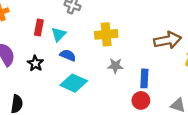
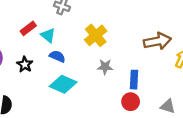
red rectangle: (39, 27) -> (28, 28), turned 42
cyan triangle: (59, 34) -> (48, 35), turned -35
yellow cross: (106, 34) -> (96, 35), turned -35

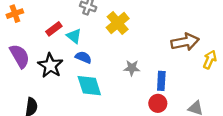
yellow cross: (96, 35) -> (118, 23), moved
black star: (25, 64) -> (50, 66), size x1.5
cyan diamond: (63, 84) -> (89, 86), turned 48

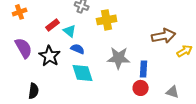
yellow cross: (118, 23) -> (107, 20), turned 30
yellow arrow: (210, 60) -> (185, 51), turned 35
gray star: (132, 68) -> (119, 58), size x1.6

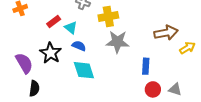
purple semicircle: (24, 48) -> (24, 63), moved
gray star: (119, 58) -> (117, 42), moved
red circle: (141, 88) -> (153, 89), moved

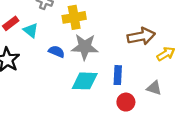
blue semicircle: (79, 46) -> (57, 52), moved
cyan diamond: (84, 70) -> (85, 81), moved, turned -70
gray triangle: (175, 89) -> (154, 88), moved

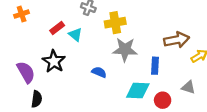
blue semicircle: (57, 52) -> (99, 72), moved
blue rectangle: (118, 75) -> (155, 66), moved
cyan diamond: (85, 81) -> (138, 90), moved

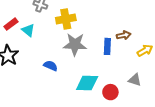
brown arrow: (177, 40) -> (124, 35), size x0.6
blue rectangle: (155, 66) -> (107, 46), moved

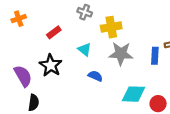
cyan triangle: (28, 30) -> (85, 49), moved

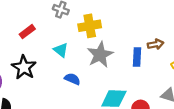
gray star: (121, 54) -> (100, 55), turned -30

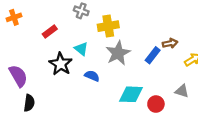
blue rectangle: (137, 57) -> (153, 55), turned 35
black star: (24, 67) -> (61, 64), moved

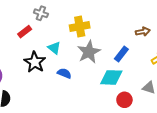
gray cross: (81, 11) -> (41, 13), moved
brown arrow: (170, 43) -> (143, 32), moved
cyan diamond: (131, 94) -> (111, 77), moved

